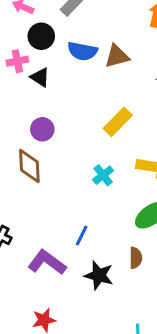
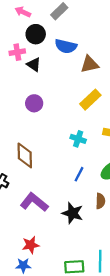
brown triangle: (117, 56) -> (90, 64), moved
brown diamond: (29, 166) -> (25, 155), moved
cyan cross: (103, 175) -> (78, 139), turned -35
blue line: (82, 235) -> (79, 174), moved

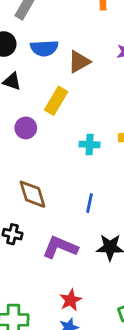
yellow rectangle: (90, 100) -> (56, 101), moved
cyan cross: (78, 139) -> (90, 144), moved
blue line: (79, 174) -> (89, 203), moved

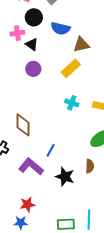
yellow rectangle: (56, 101) -> (71, 68), moved
purple circle: (26, 128) -> (33, 69), moved
blue line: (89, 203) -> (51, 150), moved

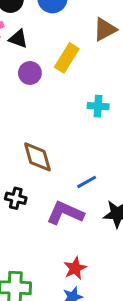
brown triangle: (81, 45) -> (105, 29), moved
yellow rectangle: (71, 68) -> (67, 58), moved
blue line: (51, 150) -> (87, 182), turned 48

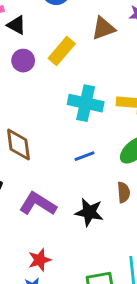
cyan cross: (98, 106) -> (86, 103), size x1.6
blue line: (87, 182) -> (85, 156), moved

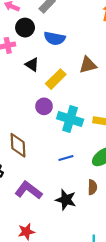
black triangle: (17, 25) -> (32, 64), moved
purple circle: (23, 61) -> (44, 106), moved

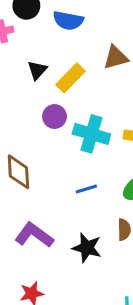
black triangle: (32, 64) -> (37, 70), moved, turned 40

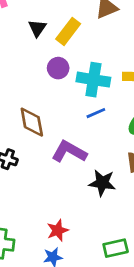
blue line: (86, 189) -> (96, 113), moved
purple L-shape: (34, 235) -> (69, 152), moved

